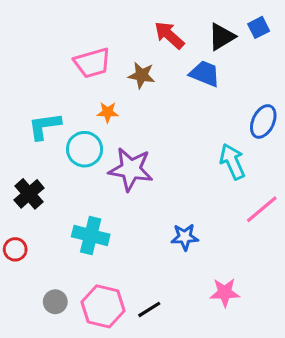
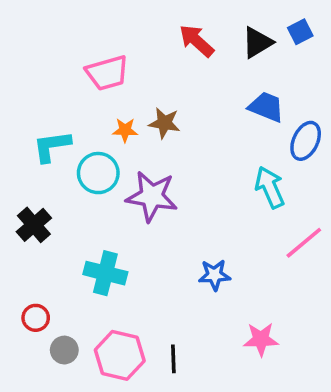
blue trapezoid: (205, 74) -> (266, 107), moved
brown star: (142, 75) -> (164, 123), moved
red circle: (15, 249) -> (36, 318), moved
black line: (149, 309) -> (173, 359), turned -60

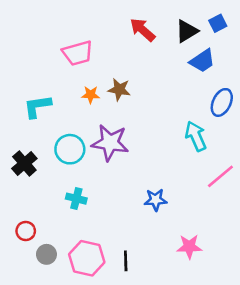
blue trapezoid: (266, 107) -> (202, 61), moved, turned 124
cyan circle: (98, 173) -> (70, 149), moved
cyan cross: (105, 273) -> (76, 199), size x0.7

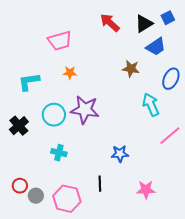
brown star: (119, 89) -> (131, 69), moved
red circle: (26, 231) -> (20, 186), moved
black line: (126, 261) -> (100, 184), moved

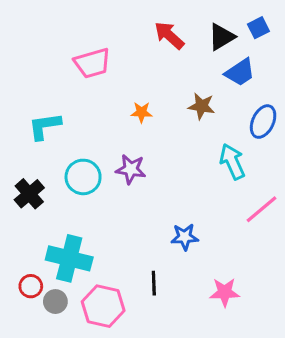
orange star: (70, 73) -> (142, 112), moved
purple star: (85, 110) -> (131, 169), size x0.7
cyan cross: (59, 153) -> (69, 258), moved, size x1.8

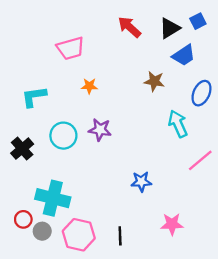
orange star: (142, 112) -> (89, 86), moved
black line: (154, 283) -> (120, 236), moved

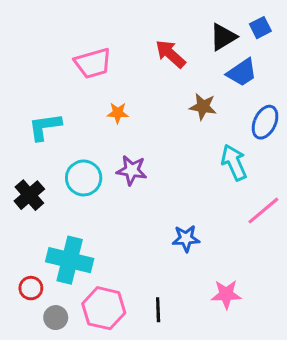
red arrow: (129, 27) -> (170, 54), moved
gray circle: (42, 231) -> (56, 318), moved

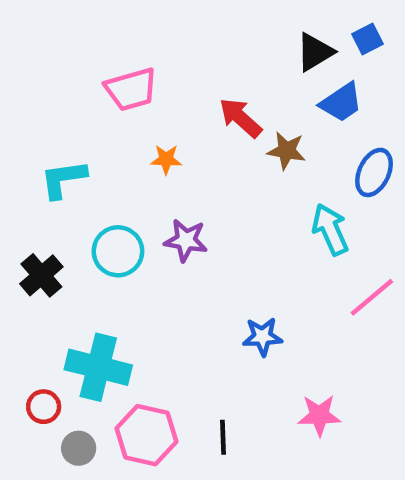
red arrow: (170, 54) -> (241, 118), moved

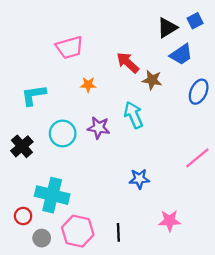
cyan arrow: (330, 229) -> (134, 115), moved

